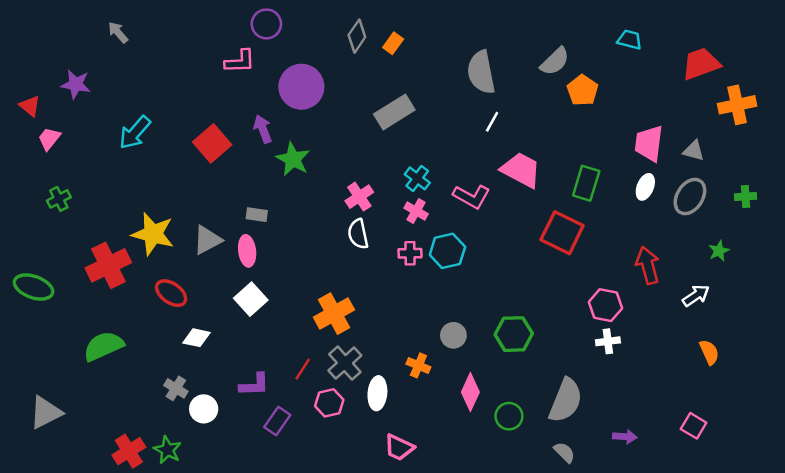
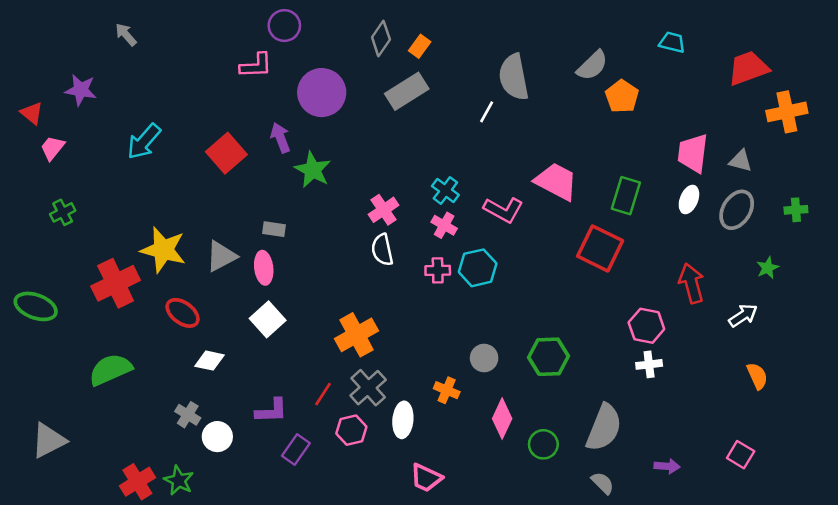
gray rectangle: (394, 112) -> (407, 91), moved
white line: (492, 122) -> (487, 112), moved

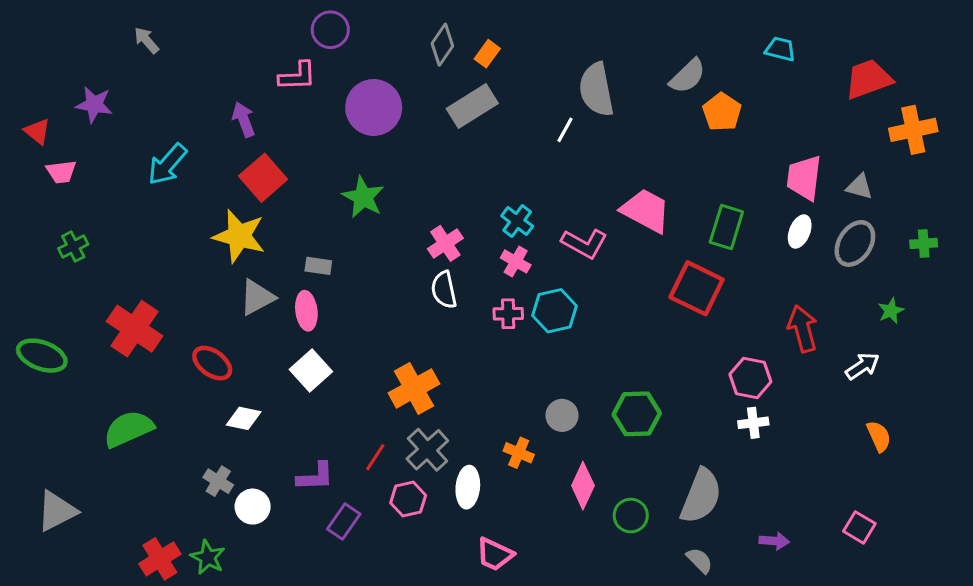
purple arrow: (280, 138) -> (244, 119), moved
pink trapezoid: (52, 148) -> (61, 172), turned -136
yellow star: (163, 250) -> (239, 236), moved
red cross: (116, 283) -> (134, 329), turned -30

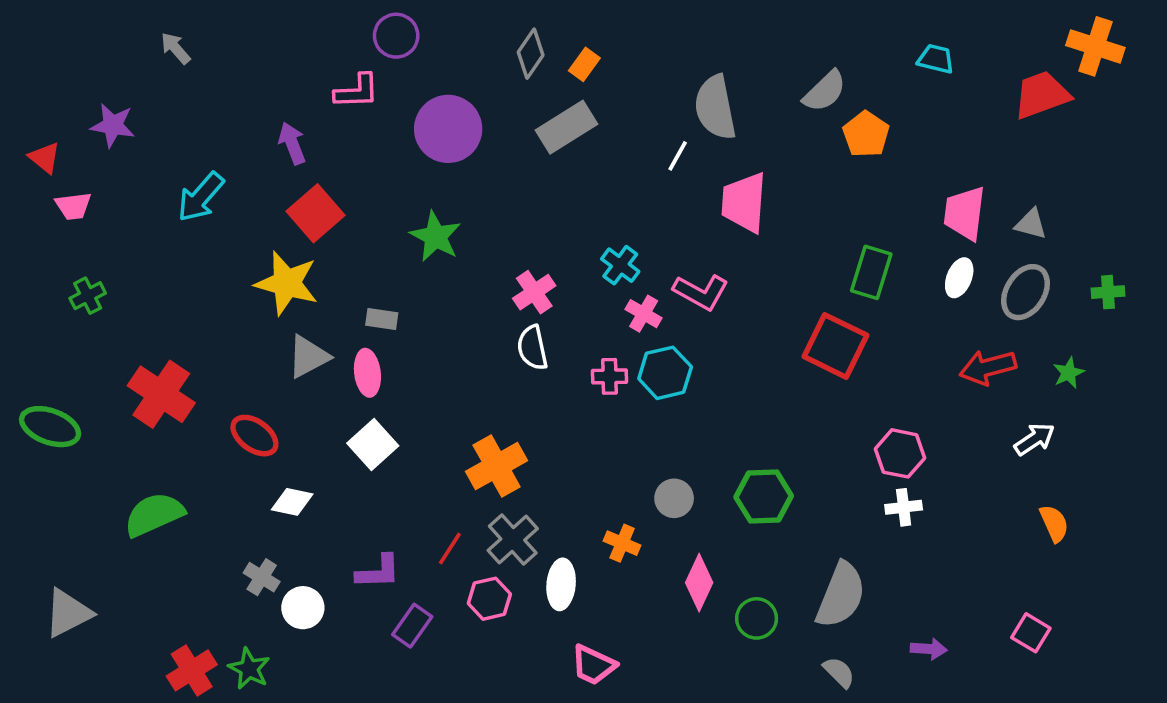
orange cross: (913, 130) -> (1095, 46), moved, turned 30
pink trapezoid: (646, 211) -> (744, 202), moved, turned -114
pink cross: (516, 261) -> (644, 314), moved
red arrow: (803, 329) -> (988, 367), moved, turned -90

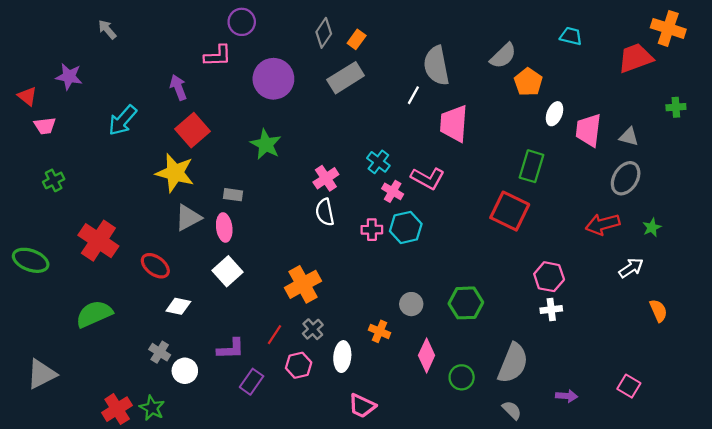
white ellipse: (959, 278) -> (555, 114), moved
green cross: (1108, 292) -> (676, 107), moved
orange semicircle: (1054, 523) -> (658, 311), moved
gray cross: (513, 540) -> (313, 329), size x0.7

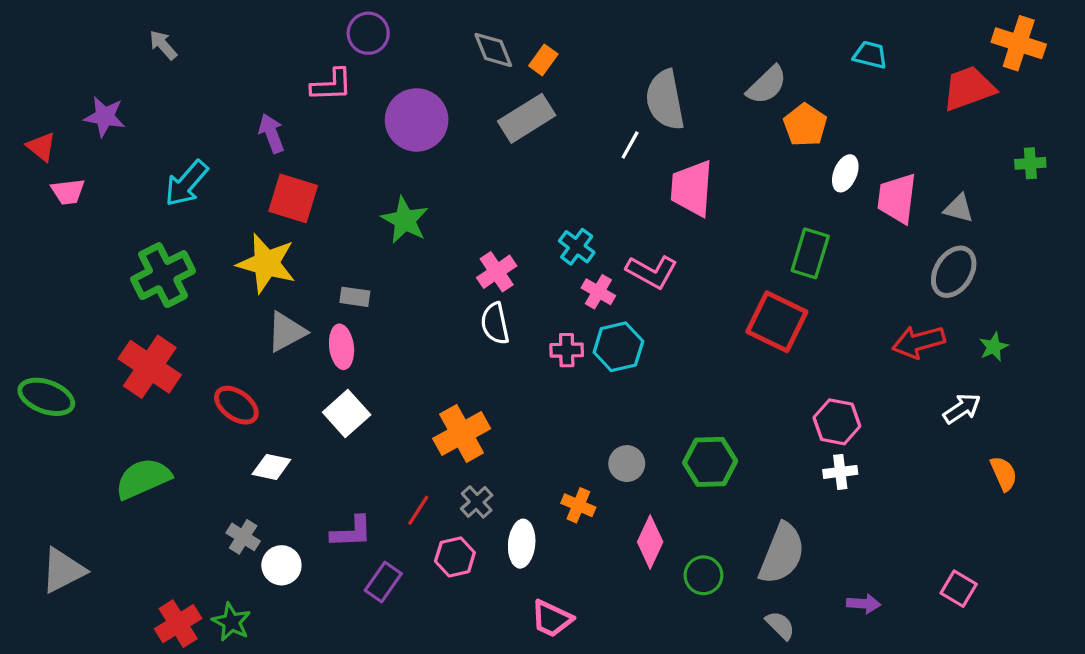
gray diamond: (324, 33) -> (493, 50), turned -56
red square: (192, 130) -> (293, 198), turned -32
green cross: (54, 180) -> (163, 275), moved, size x1.8

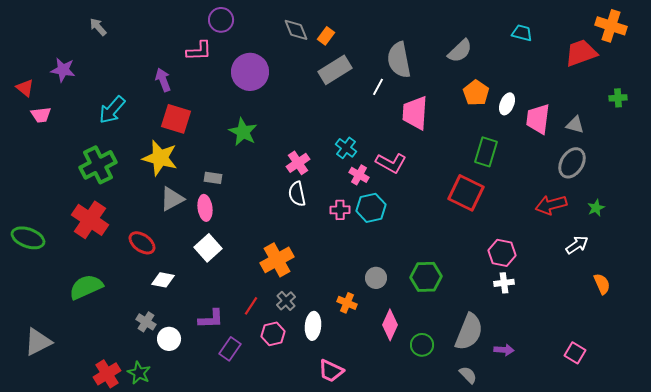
gray rectangle: (527, 118) -> (335, 70), moved
orange pentagon: (805, 125) -> (476, 93), moved
purple arrow: (864, 604) -> (504, 350), moved

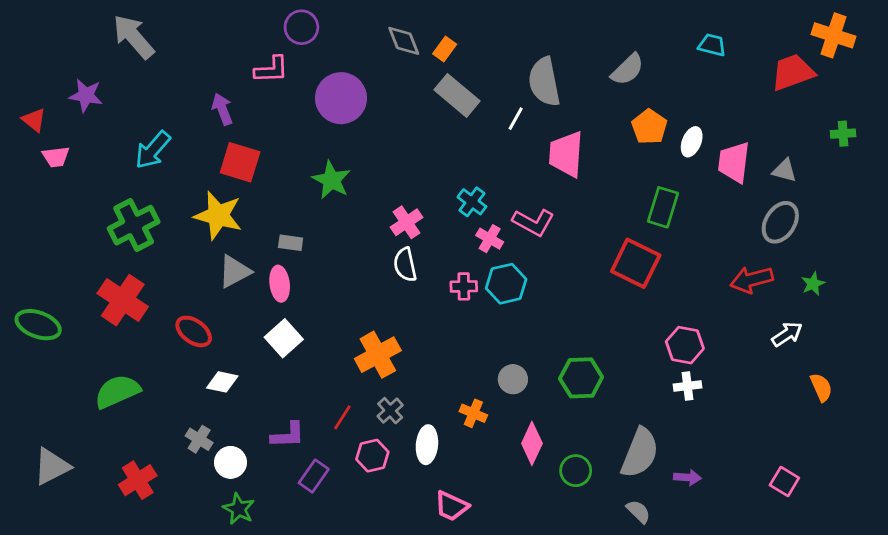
gray arrow: (98, 27) -> (134, 37), size x1.8
gray rectangle: (335, 70) -> (457, 95), turned 72
green star: (139, 373) -> (239, 509), moved
red cross: (107, 374) -> (138, 480), moved

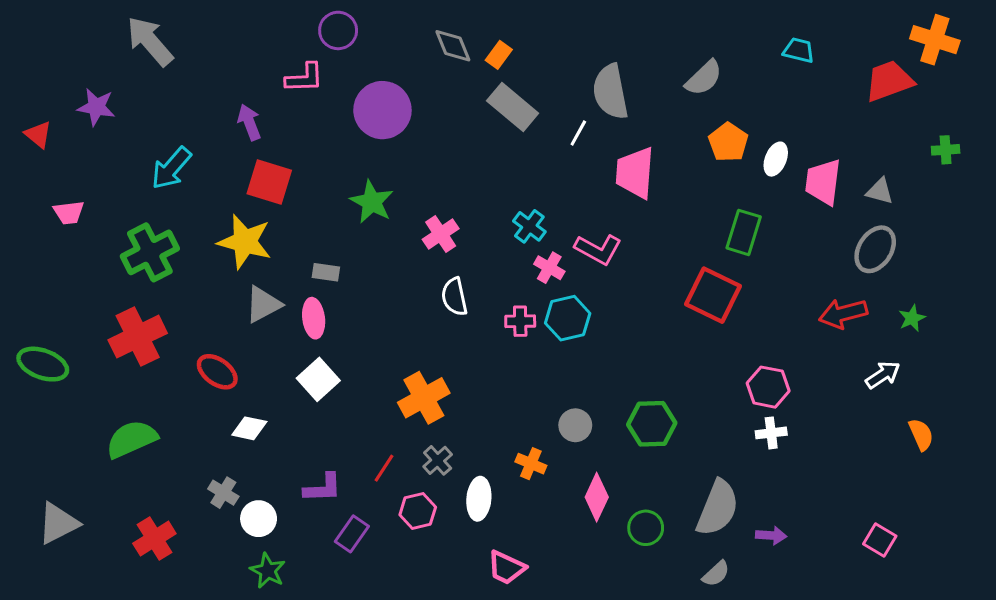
pink trapezoid: (56, 157) -> (69, 213), moved
pink cross: (406, 222) -> (441, 234), moved
red cross: (123, 300) -> (138, 337), turned 30
gray semicircle: (638, 512) -> (716, 574), turned 92

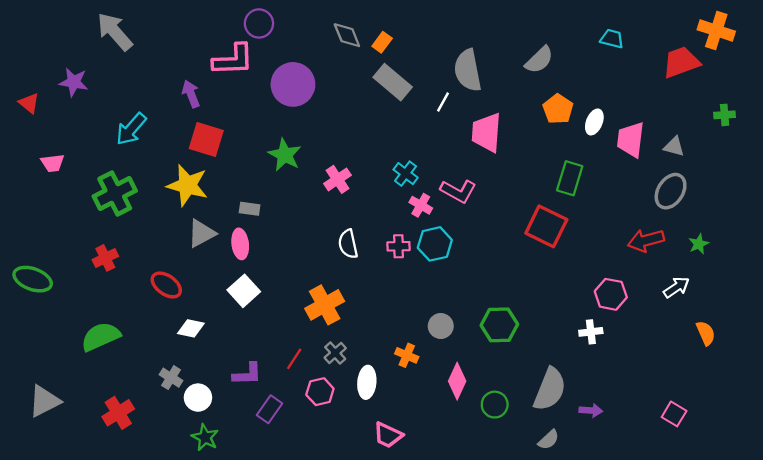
pink L-shape: (304, 78) -> (233, 60), size x1.4
white semicircle: (454, 297) -> (348, 244), moved
red cross: (138, 337) -> (105, 258), size x0.6
pink hexagon: (768, 387) -> (611, 294), moved

